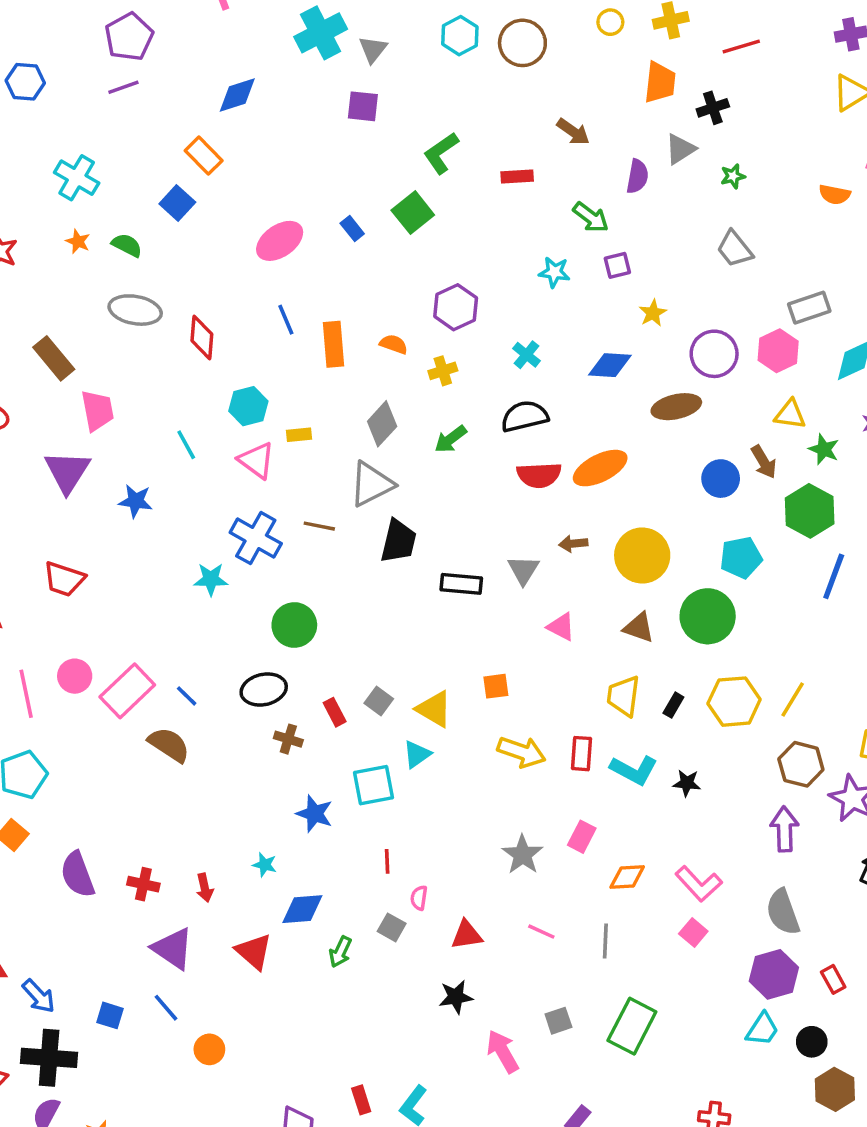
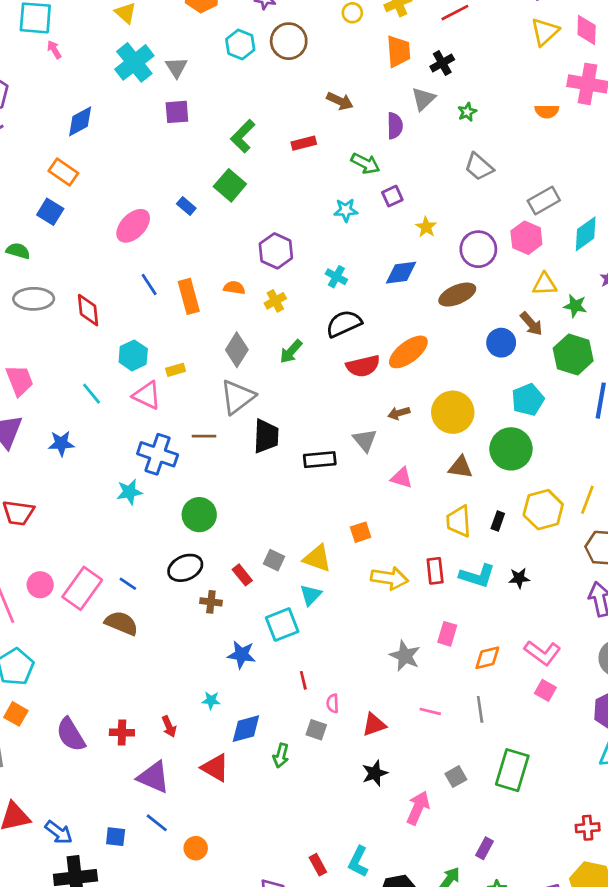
pink arrow: (503, 1051) -> (418, 808), turned 64

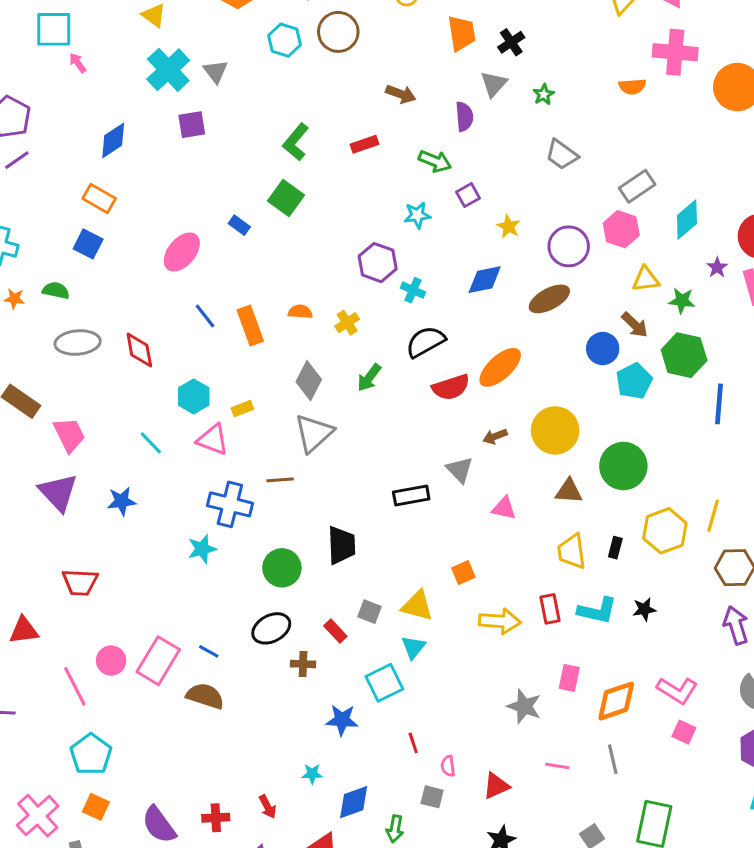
purple square: (177, 112) -> (192, 125), moved
purple hexagon: (276, 251) -> (378, 263), moved
cyan pentagon: (528, 400) -> (634, 381), moved
black trapezoid: (266, 436) -> (341, 545), moved
orange diamond: (487, 658) -> (616, 701), size x1.4

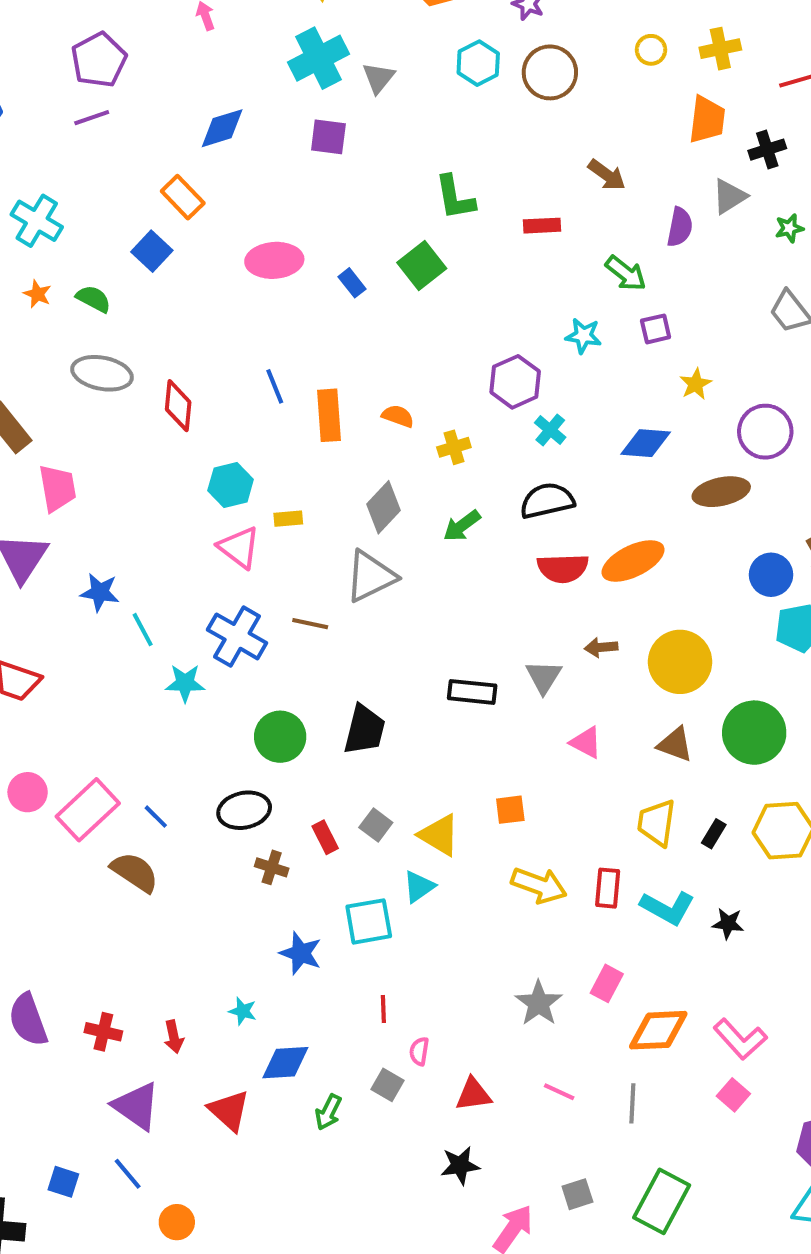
green L-shape: (296, 142) -> (455, 198), turned -66
pink ellipse: (182, 252) -> (274, 260), moved, turned 30
cyan line: (151, 443) -> (143, 630), moved

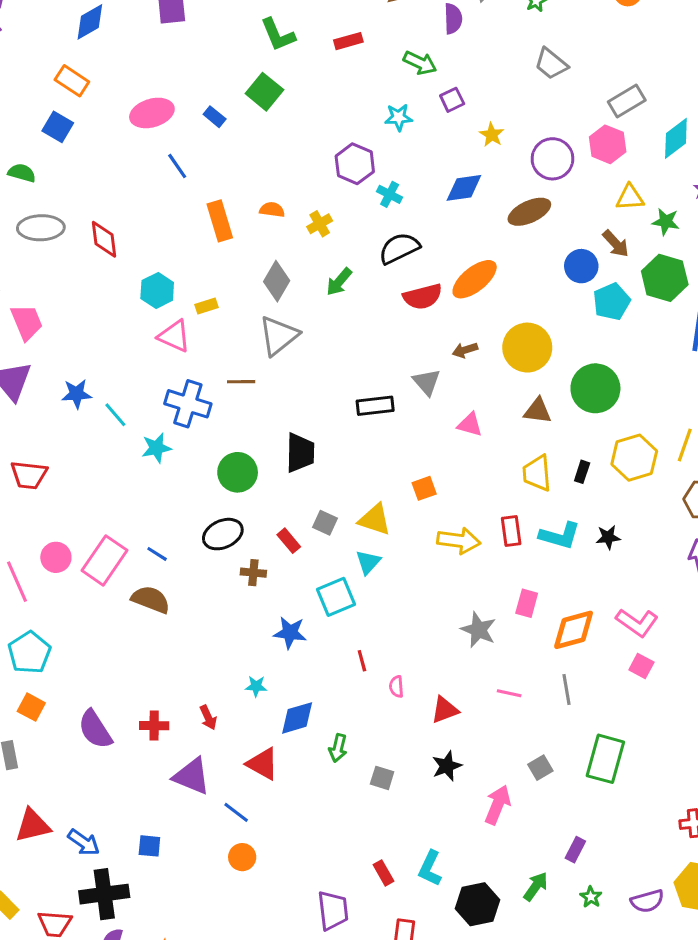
blue line: (275, 386) -> (177, 166), moved
gray square: (388, 1085) -> (382, 778), moved
blue line: (128, 1174) -> (236, 812), moved

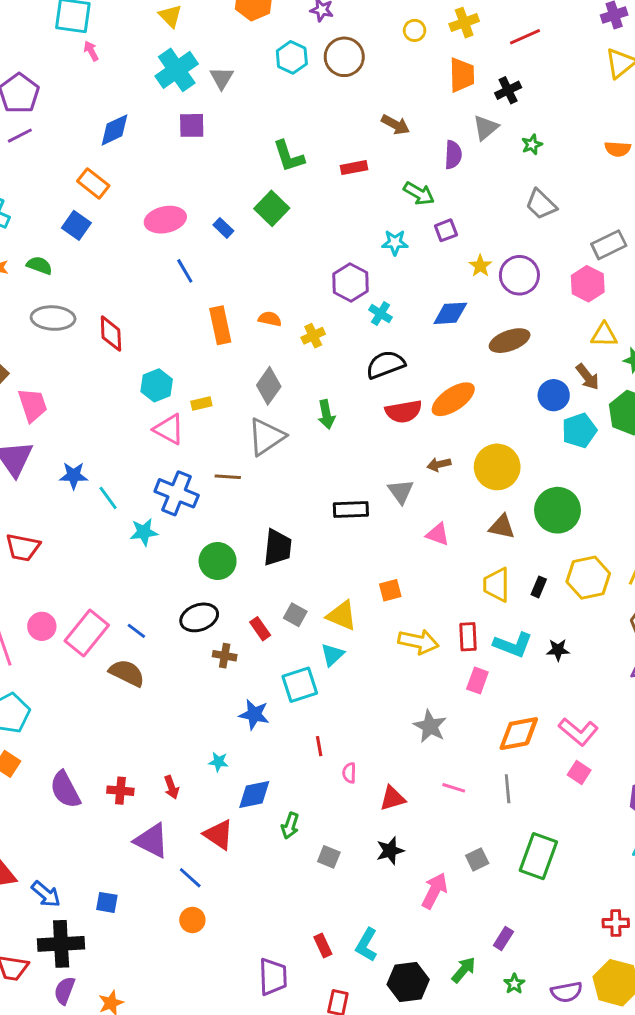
purple circle: (552, 159) -> (519, 275), moved
green arrow: (339, 282) -> (326, 414), moved, turned -56
pink rectangle: (527, 603) -> (477, 680), moved

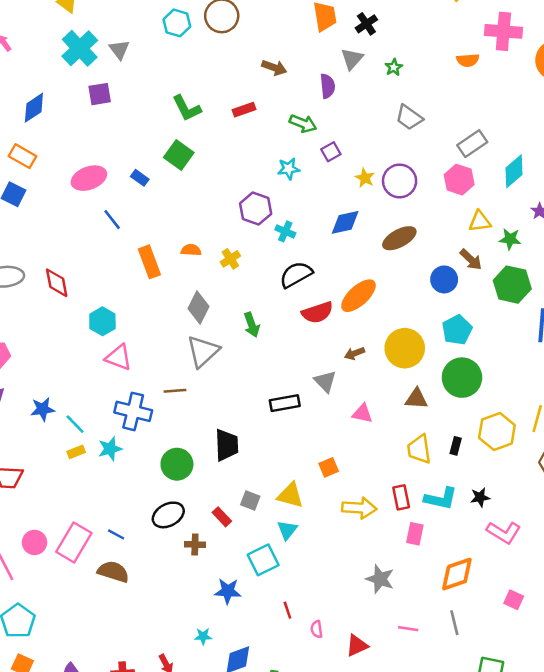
yellow rectangle: (201, 404) -> (76, 452), moved
cyan pentagon: (579, 431) -> (457, 330), moved
pink L-shape: (578, 732) -> (504, 532), moved

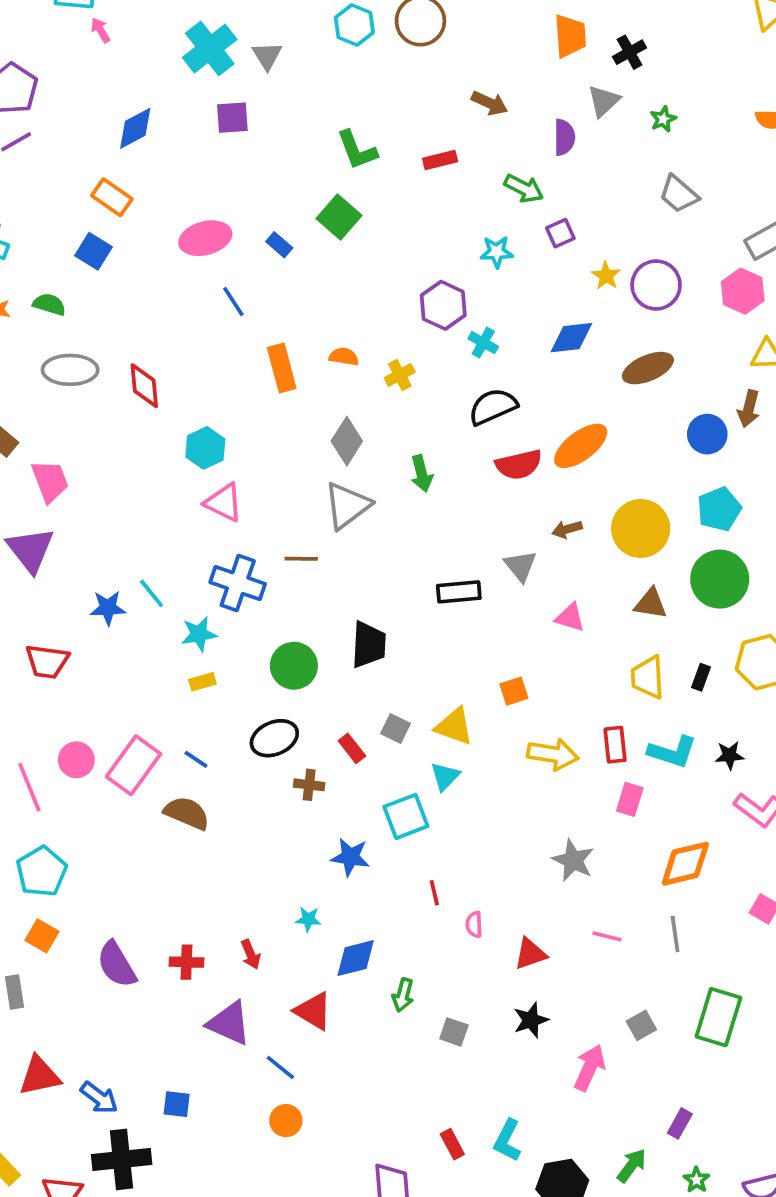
brown arrow: (471, 259) -> (749, 409), turned 55
blue star: (43, 409) -> (108, 608), moved
yellow rectangle: (76, 452) -> (202, 682), moved

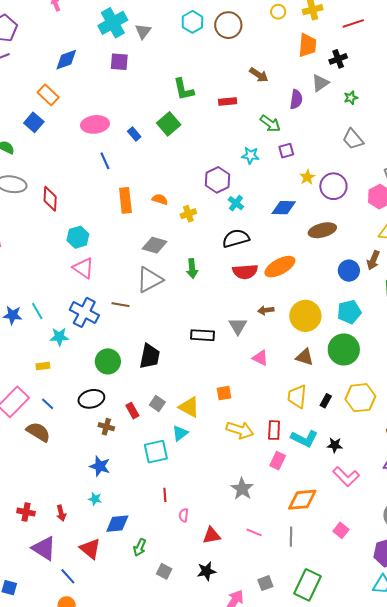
gray diamond: (347, 441) -> (155, 245), turned 65
yellow rectangle: (202, 682) -> (43, 366), moved
blue star: (350, 857) -> (100, 466), moved

